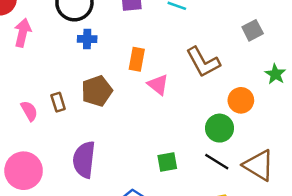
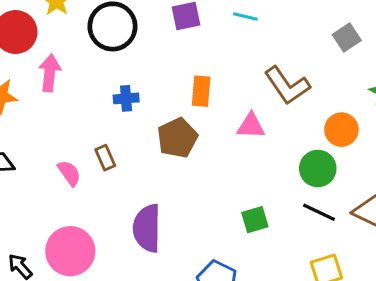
blue cross: (87, 39) -> (126, 98), moved
pink triangle: (158, 85) -> (251, 126), moved, turned -30
brown pentagon: (97, 91) -> (177, 138), moved

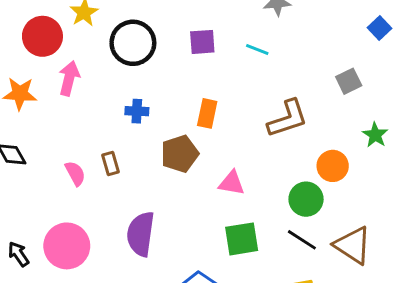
brown L-shape: (287, 85) -> (288, 118), turned -81
pink triangle: (251, 126) -> (232, 183), moved
green square: (255, 220) -> (242, 239), size x1.4

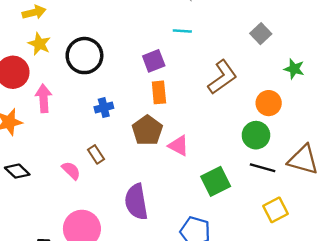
purple square: (202, 42) -> (154, 61), moved
pink triangle: (232, 183) -> (179, 146), moved, turned 35

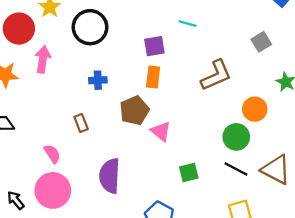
pink semicircle: (71, 171) -> (52, 154), moved
green square: (216, 181) -> (189, 173), size x0.7

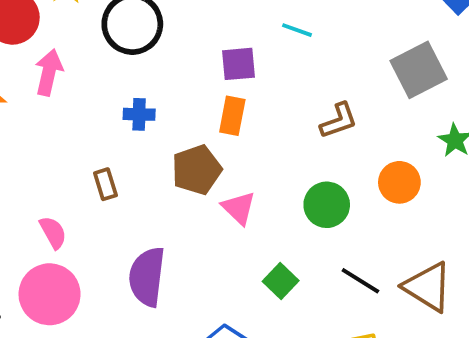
gray square: (261, 42) -> (419, 70), size x1.6
brown L-shape: (216, 75) -> (339, 121), size x0.7
green circle: (236, 137) -> (327, 205), moved
green square: (189, 173) -> (281, 281), turned -36

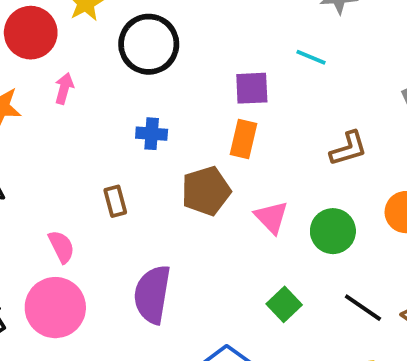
pink arrow: (49, 72) -> (64, 88), size x0.7
pink triangle: (239, 208) -> (271, 217), moved

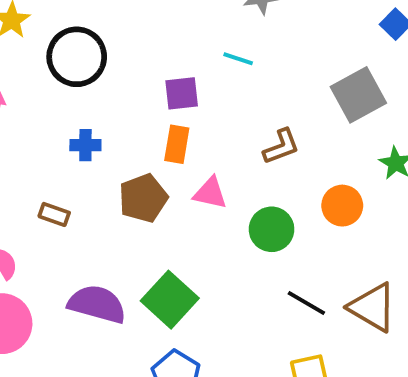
brown rectangle: (115, 201) -> (54, 214), turned -52
pink triangle: (271, 217) -> (210, 193), moved, turned -30
purple semicircle: (152, 294) -> (97, 304), turned 100
green square: (284, 304) -> (170, 300), moved, size x1.6

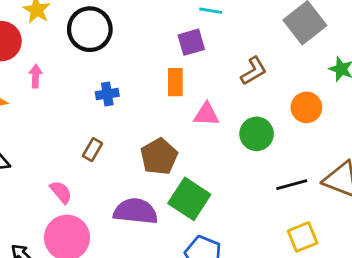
purple square: (182, 93) -> (191, 42), moved
brown pentagon: (143, 198) -> (159, 156), moved
brown rectangle: (54, 214) -> (92, 150), turned -70
black line: (306, 303) -> (292, 185), turned -36

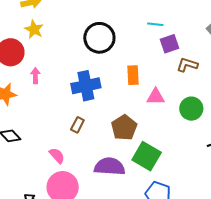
black circle: (90, 29) -> (99, 38), moved
purple square: (191, 42) -> (170, 44), moved
brown L-shape: (254, 71) -> (187, 65), turned -130
blue cross: (107, 94) -> (86, 86), size x1.8

